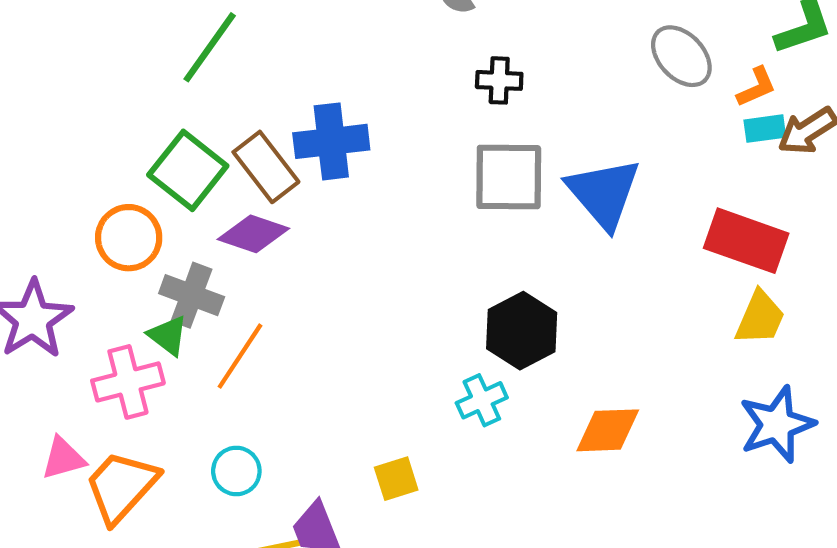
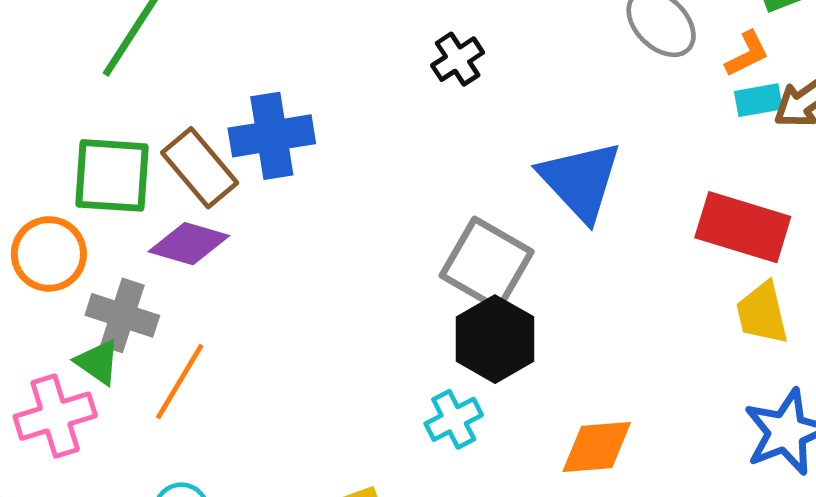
black cross: (499, 80) -> (458, 59), turned -33
green square: (188, 170) -> (112, 175), turned -32
gray square: (509, 177) -> (487, 264), moved, turned 32
yellow trapezoid: (760, 318) -> (762, 313), turned 146

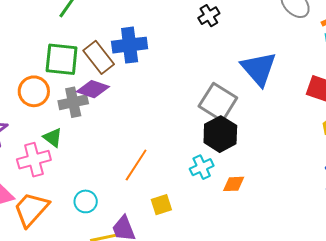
gray cross: (122, 315) -> (73, 102), moved, turned -32
orange line: (180, 382) -> (136, 165), moved
orange diamond: (597, 447) -> (234, 184), moved, size x0.7

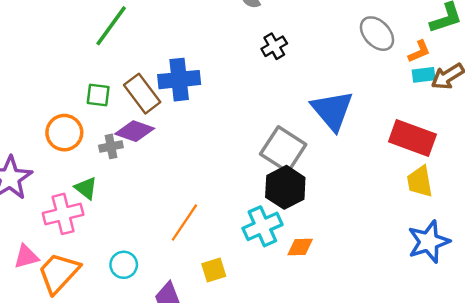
green square: (62, 59) -> (98, 95), size x0.6
gray cross: (73, 102) -> (111, 146), size x0.7
cyan cross: (202, 167) -> (262, 226), size x1.4

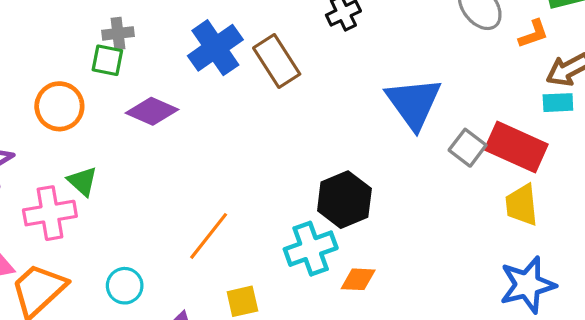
cyan rectangle: (424, 75) -> (558, 103), moved
blue cross: (179, 80) -> (215, 48), turned -33
brown rectangle: (142, 94) -> (277, 61), moved
gray cross: (111, 146) -> (118, 33), moved
gray square: (283, 149) -> (468, 148), moved, size x0.6

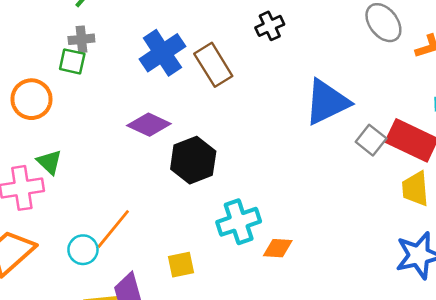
blue triangle: (414, 103) -> (327, 102), turned 39
purple diamond: (152, 111) -> (149, 125), moved
black hexagon: (344, 200) -> (193, 160), moved
orange line: (209, 236) -> (113, 229), moved

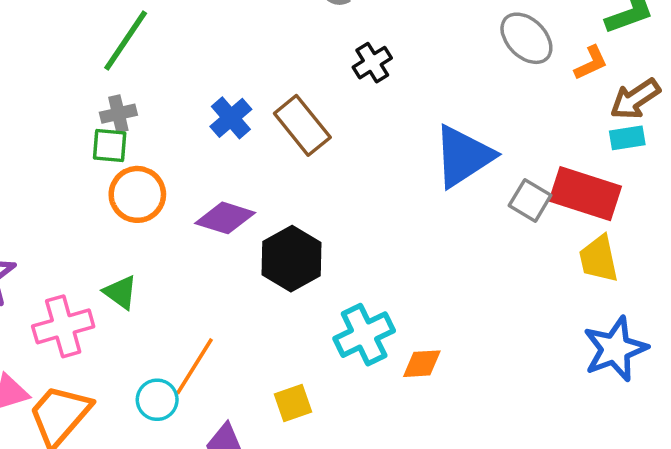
blue cross: (162, 53) -> (231, 118), size x0.7
orange circle: (31, 99) -> (137, 194), moved
green triangle: (49, 162) -> (120, 292), moved

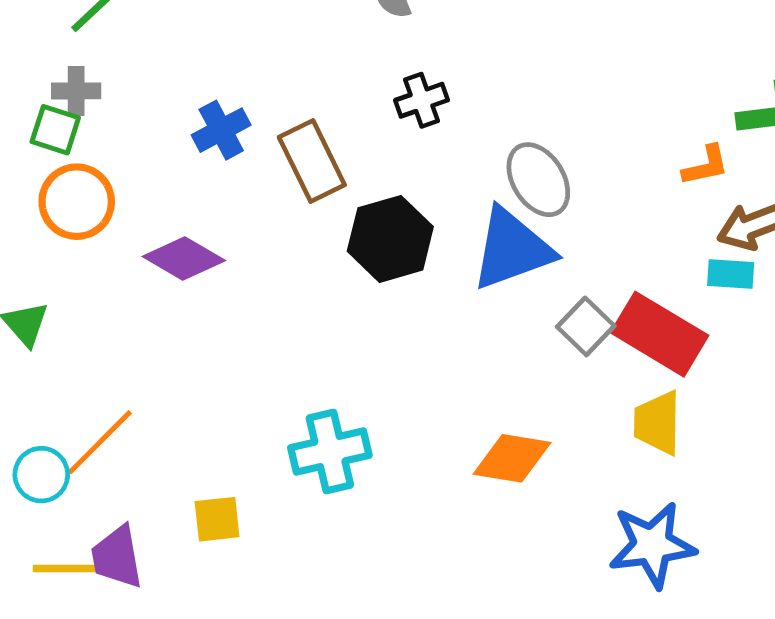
gray ellipse: (526, 38) -> (538, 180), moved
black hexagon: (292, 259) -> (390, 239), moved
orange diamond: (422, 364) -> (512, 458), moved, size x1.4

